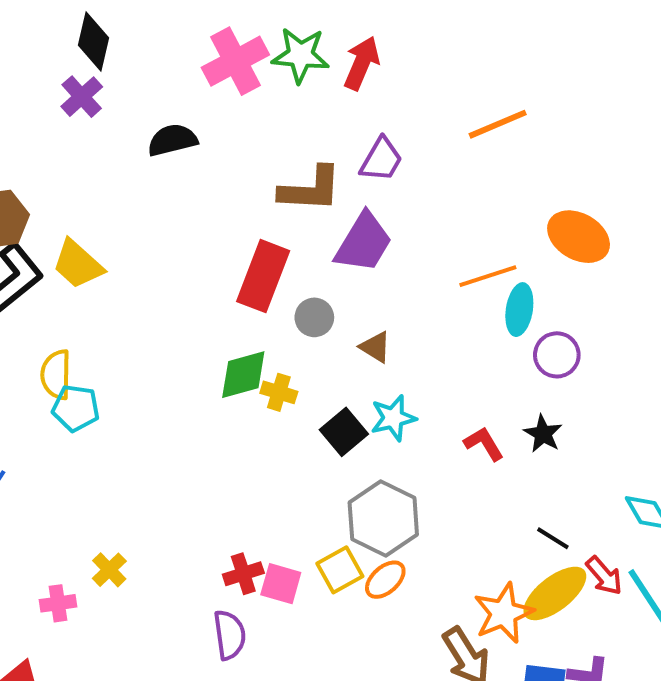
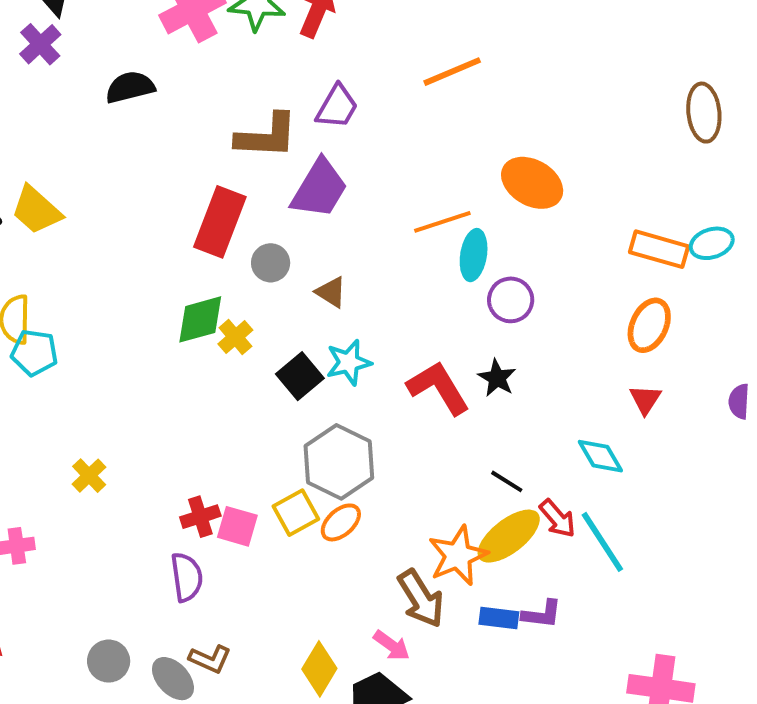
yellow cross: (279, 392) -> (235, 337), turned 32
red L-shape: (484, 444) -> (438, 388), size x1.6
yellow cross: (109, 570) -> (89, 476), moved

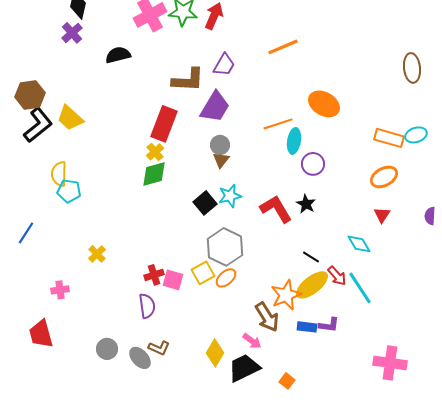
gray circle: (271, 263) -> (220, 145), moved
brown triangle: (331, 292) -> (221, 160), turned 36
orange ellipse: (649, 325) -> (384, 177), turned 36
yellow cross: (235, 337) -> (155, 152), moved

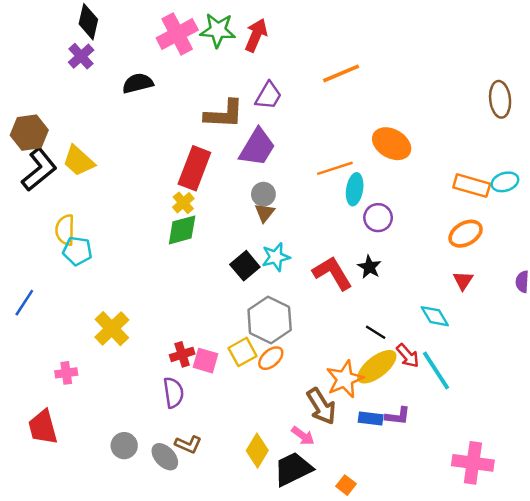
yellow cross: (97, 254) -> (112, 329), size x1.6

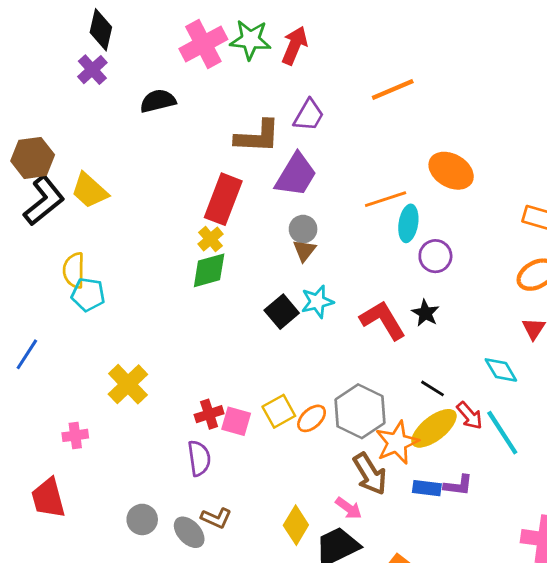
gray hexagon: (270, 320) -> (360, 411), moved

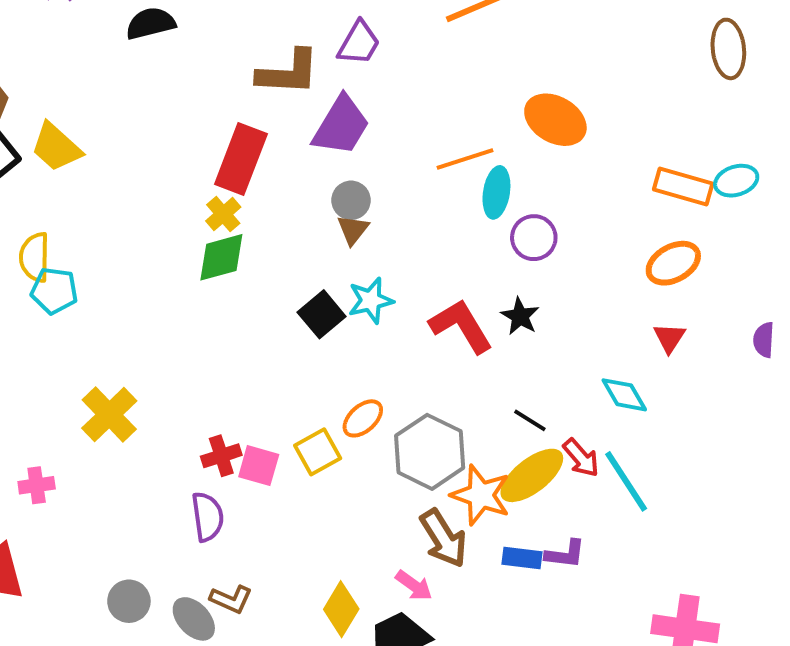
orange ellipse: (312, 418) -> (363, 418), moved
orange star: (397, 443) -> (481, 495), turned -30

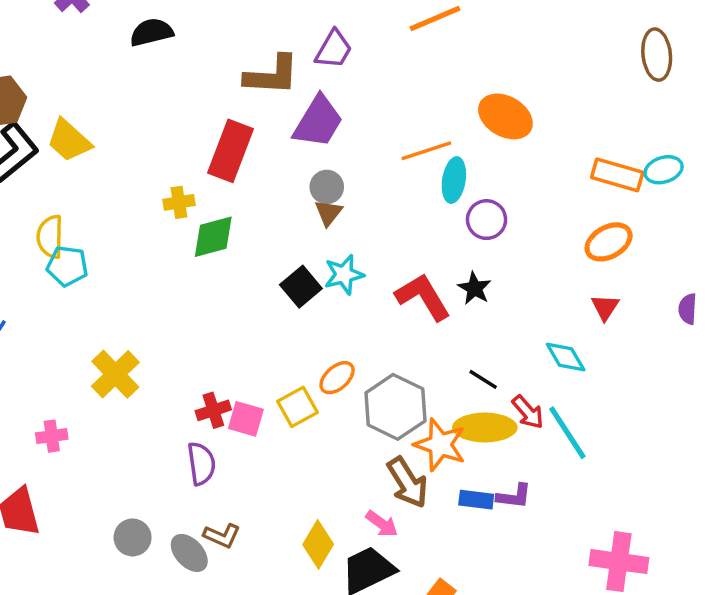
yellow cross: (223, 214) -> (179, 202), moved, turned 32
yellow ellipse: (532, 475) -> (485, 428), turned 38

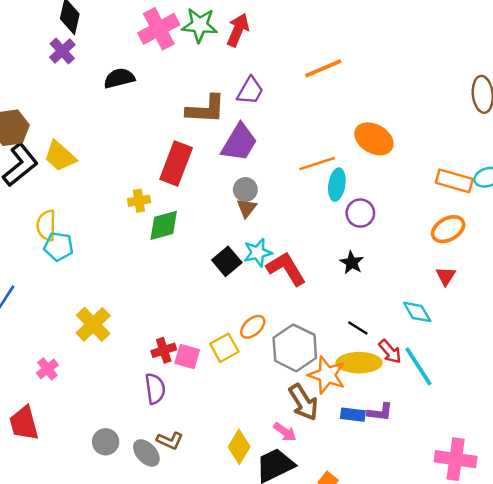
red L-shape: (423, 297) -> (286, 269), moved
pink cross: (52, 436) -> (47, 369), turned -30

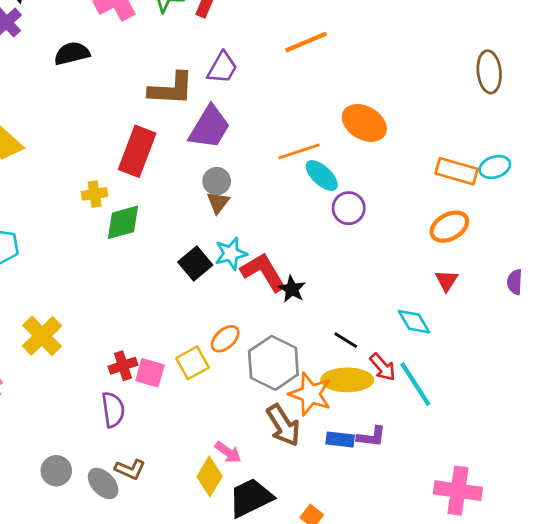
cyan ellipse: (337, 185) -> (322, 175), turned -56
black star: (352, 263) -> (292, 289), moved
pink arrow: (285, 432) -> (228, 452), moved

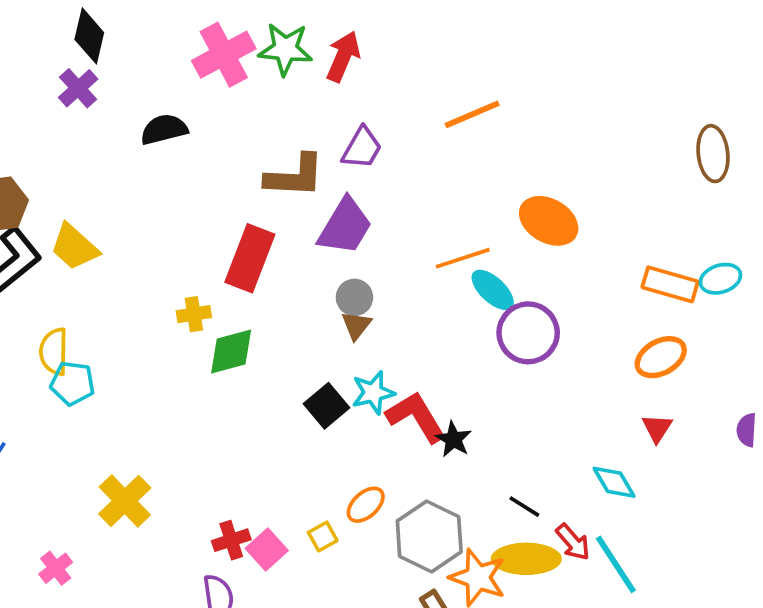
purple circle: (349, 208) -> (528, 333), size x1.4
yellow square: (193, 363) -> (323, 536), size x0.7
pink square: (150, 373) -> (267, 549), turned 32

